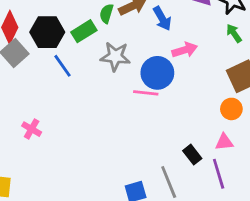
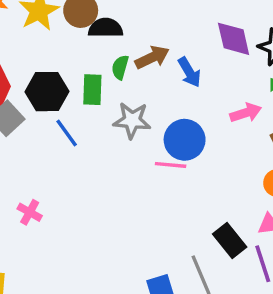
green rectangle: (84, 31) -> (92, 90), turned -55
pink arrow: (185, 50) -> (246, 113), moved
black rectangle: (192, 155) -> (230, 241), size x1.4

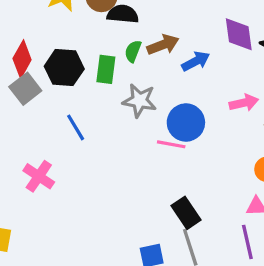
blue arrow: (189, 72) -> (196, 61), turned -92
blue line: (67, 133) -> (76, 127), moved
pink cross: (30, 212) -> (39, 176), size x1.4
black rectangle: (230, 241) -> (186, 213), moved

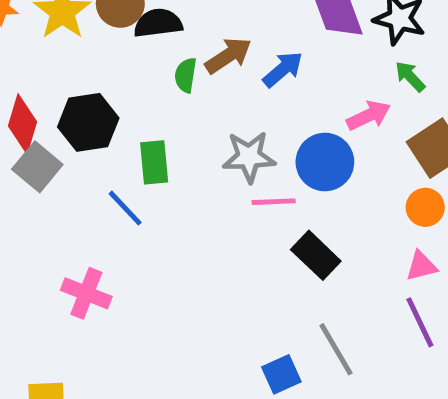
green rectangle: (106, 69) -> (154, 162), moved
gray star: (139, 101) -> (249, 157), moved
blue circle: (186, 123) -> (325, 162), moved
black rectangle: (186, 213) -> (316, 255), moved

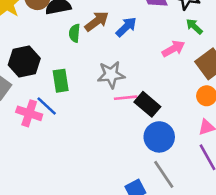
blue circle: (325, 162) -> (159, 137), moved
black rectangle: (316, 255) -> (147, 104), moved
pink cross: (86, 293) -> (29, 113), moved

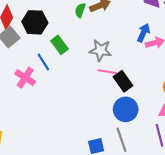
blue arrow: (126, 27) -> (143, 33), moved, turned -36
green rectangle: (61, 81) -> (60, 45), turned -42
pink cross: (29, 113) -> (25, 78), moved

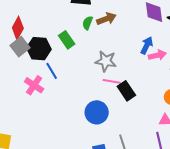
black hexagon: (35, 22) -> (39, 49), moved
green rectangle: (60, 45) -> (67, 40), moved
blue circle: (126, 109) -> (97, 112), moved

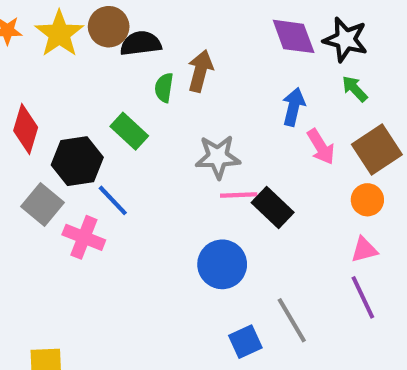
brown arrow: (106, 19) -> (200, 71), turned -42
gray square: (20, 47) -> (43, 205), moved
pink arrow: (157, 55) -> (321, 147), moved, turned 84

